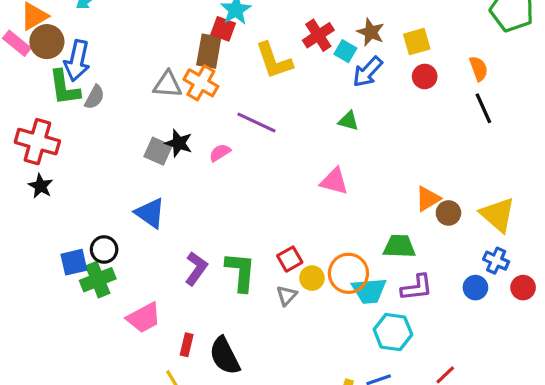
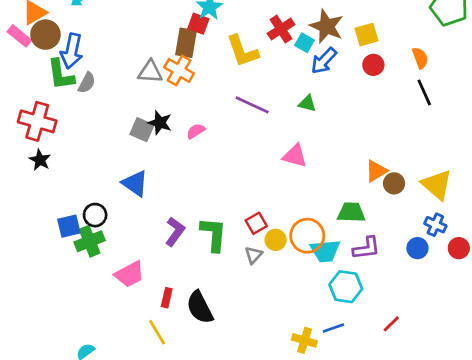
brown star: (371, 32) -> (327, 26), size x1.4
purple line: (256, 123) -> (252, 105), moved

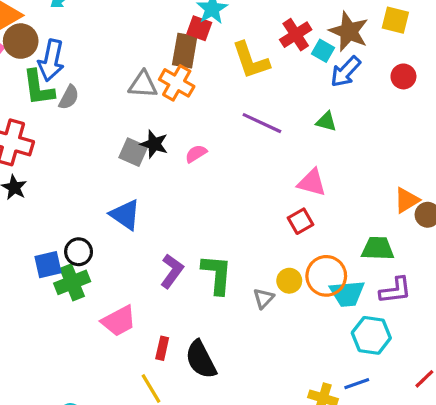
yellow square: (366, 35) -> (395, 20), moved, turned 30
red square: (256, 223) -> (301, 221), moved

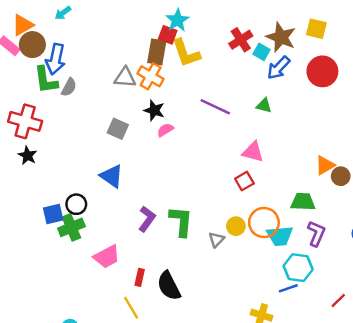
yellow L-shape: (251, 60) -> (186, 53), moved
red circle: (403, 76) -> (322, 71), size x1.6
black star: (154, 144) -> (154, 110), moved
purple L-shape: (395, 290) -> (316, 233), turned -60
blue line: (357, 384) -> (288, 288), moved

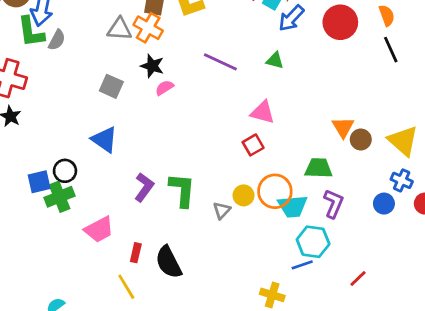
orange triangle: (325, 165) -> (343, 127), turned -30

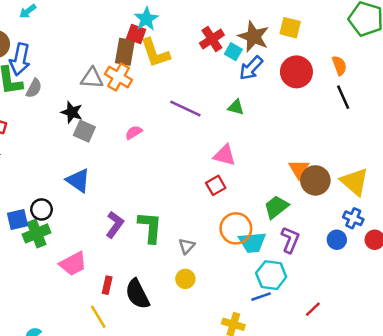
black star: (152, 66) -> (72, 112), moved
brown circle: (361, 139) -> (315, 180), size x1.5
green trapezoid: (319, 168) -> (276, 207), turned -40
yellow circle: (244, 195) -> (185, 279), moved

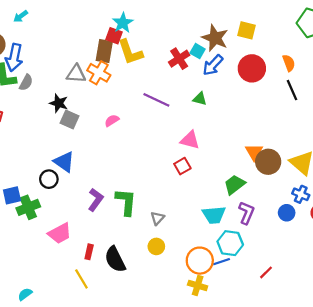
red cross: (212, 39) -> (179, 59), moved
black circle: (41, 209) -> (49, 179), moved
orange circle: (236, 228) -> (200, 261), moved

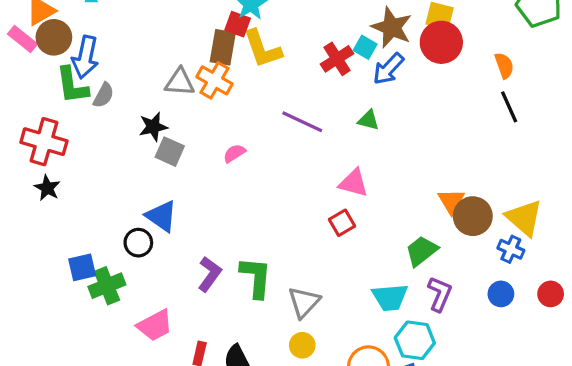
red circle: (252, 68) -> (441, 42), moved
black star: (59, 103) -> (153, 127), turned -30
blue cross: (301, 194) -> (511, 249), moved
gray triangle: (157, 218) -> (304, 302), size x1.5

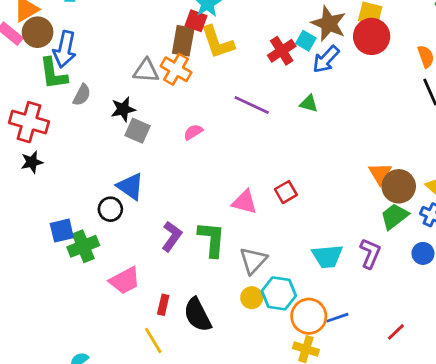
gray semicircle: (104, 95) -> (82, 95), moved
pink triangle: (354, 183) -> (245, 202), moved
black star: (47, 188) -> (32, 162), turned 30
green trapezoid: (421, 251) -> (394, 216), moved
cyan hexagon: (415, 340) -> (279, 293), moved

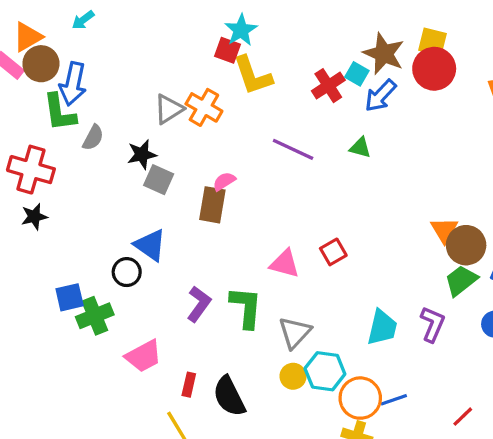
brown rectangle: (183, 41) -> (212, 205), moved
gray triangle: (146, 71) -> (169, 109), turned -36
cyan trapezoid: (327, 256) -> (382, 328), turned -72

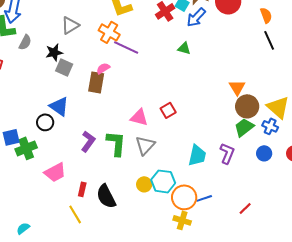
orange cross: (204, 107) -> (109, 32), moved
purple line: (293, 149) -> (126, 47), moved
orange triangle: (444, 230) -> (237, 87), moved
gray triangle: (295, 333) -> (145, 145), moved

